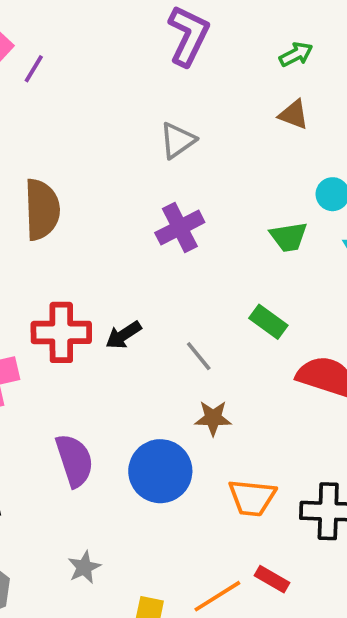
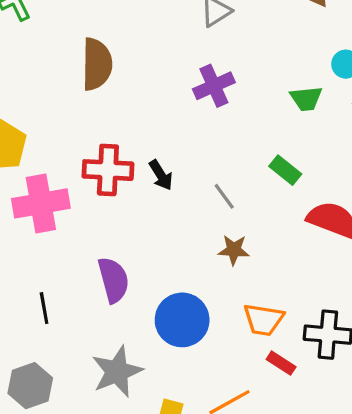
black arrow: (123, 335) -> (161, 175), turned -92
blue circle: (160, 471) -> (182, 320), moved
gray star: (84, 567) -> (117, 372), size x1.8
red rectangle: (272, 579) -> (281, 363), moved

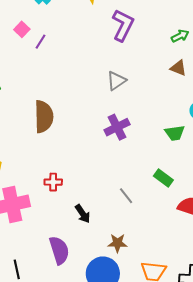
red cross: (108, 170) -> (53, 182), size x0.6
black arrow: (161, 175) -> (83, 214), moved
brown star: (234, 250) -> (117, 243), moved

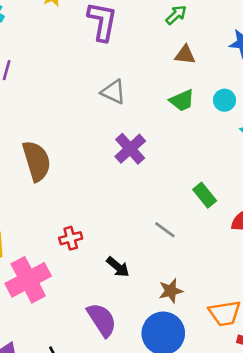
gray triangle: (116, 81) -> (113, 92), turned -45
green trapezoid: (175, 133) -> (182, 100), moved
green rectangle: (163, 178) -> (205, 195), turned 30

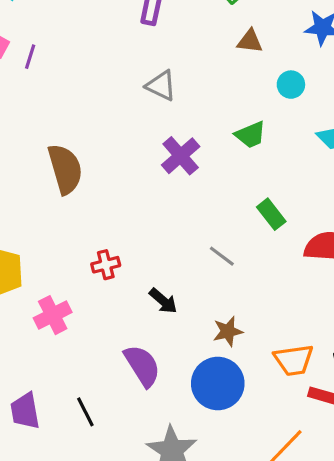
green trapezoid: (182, 100) -> (251, 135), moved
cyan circle: (224, 100) -> (291, 85), moved
pink cross: (28, 280) -> (53, 315), size x0.7

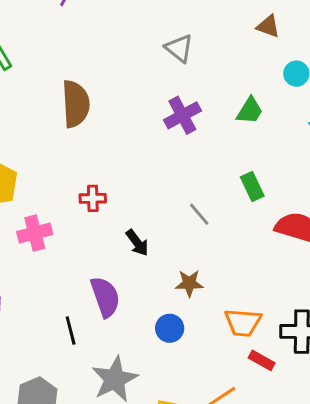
green trapezoid: (251, 135) -> (250, 111), turned -48
blue circle: (218, 384) -> (170, 328), size x0.6
black line: (85, 412) -> (71, 330), moved

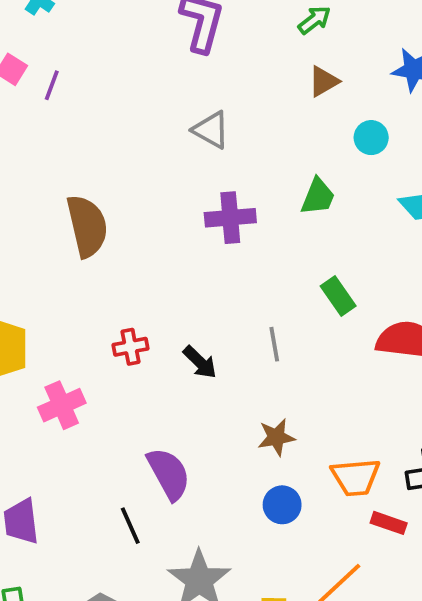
brown triangle: (268, 26) -> (324, 81), turned -40
purple cross: (182, 115) -> (230, 218), turned 33
gray line: (199, 214) -> (274, 344), turned 40
black arrow: (137, 243) -> (200, 362), moved
blue circle: (170, 328) -> (282, 505), moved

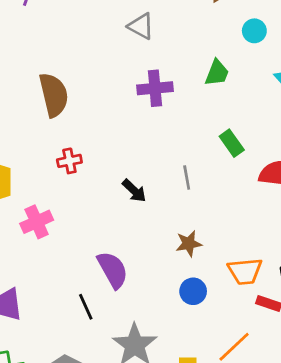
red cross: (131, 347) -> (69, 161), moved

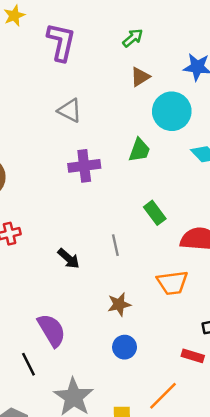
cyan circle: (254, 31) -> (172, 111), size x1.8
orange trapezoid: (245, 271) -> (172, 283), moved

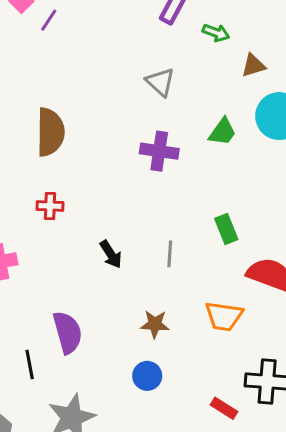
green arrow: (133, 38) -> (216, 33), moved, turned 45
green trapezoid: (139, 150) -> (222, 132), moved

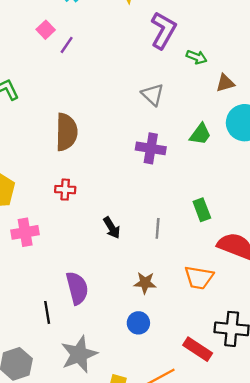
red rectangle: (224, 408) -> (198, 349), size x1.4

